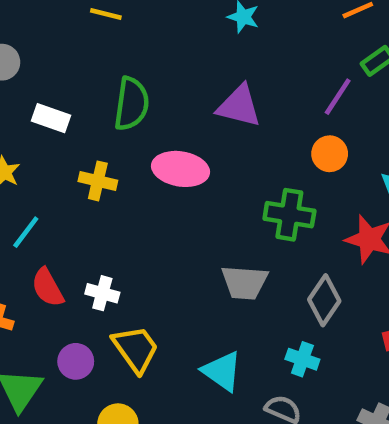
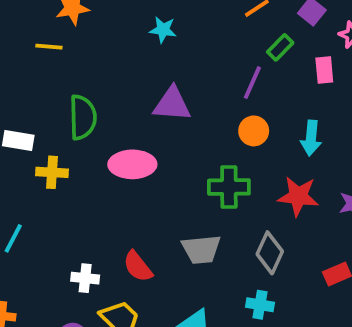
yellow cross: (98, 181) -> (52, 172), moved
red semicircle: (48, 287) -> (138, 266), moved

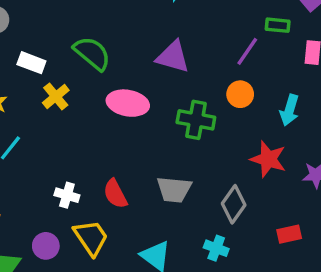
green rectangle: (280, 47) -> (278, 25), turned 40
green semicircle: (83, 117) -> (92, 53), turned -60
yellow cross: (52, 172) -> (56, 96), turned 36
green cross: (229, 187) -> (196, 120), moved

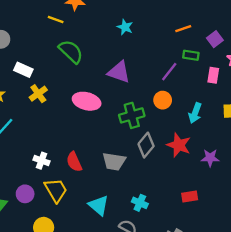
green semicircle: (92, 53) -> (71, 52), moved
green cross: (196, 120) -> (132, 115), turned -30
gray diamond: (234, 204) -> (146, 145), moved

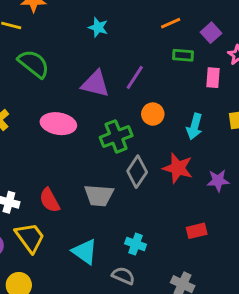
purple line: (169, 72) -> (135, 77), moved

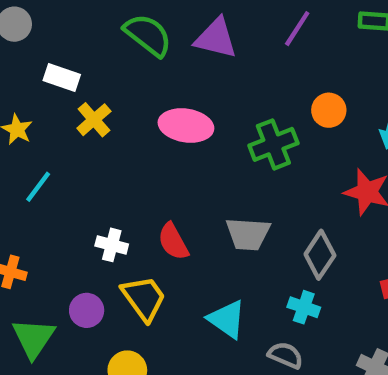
purple line: (135, 77) -> (297, 29), moved
purple triangle: (95, 84) -> (216, 38), moved
gray diamond: (137, 172) -> (320, 255), moved

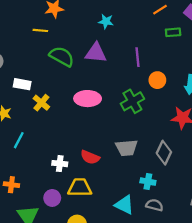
purple line: (297, 29) -> (138, 57), moved, turned -30
red semicircle: (173, 242) -> (90, 157), turned -30
yellow trapezoid: (144, 298) -> (80, 188), turned -45
cyan cross: (304, 307) -> (148, 182), moved
cyan triangle: (227, 319) -> (124, 205), moved

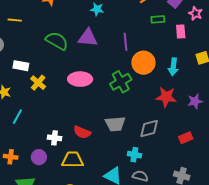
yellow line: (40, 30) -> (15, 20), moved
orange circle: (157, 80) -> (143, 63), size x1.5
gray diamond: (164, 153) -> (149, 128), turned 50
purple circle: (52, 198) -> (39, 157), moved

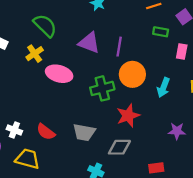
purple triangle: (88, 38) -> (89, 43), moved
yellow cross: (38, 83) -> (35, 54), moved
red star: (166, 97) -> (128, 116), moved, turned 30

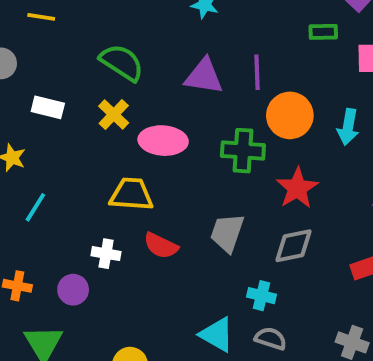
green cross: (102, 88) -> (243, 151), turned 30
gray trapezoid: (84, 132) -> (227, 233), turned 110
yellow trapezoid: (28, 159) -> (131, 194), moved

